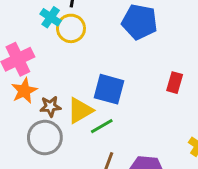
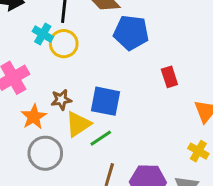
red rectangle: (175, 83) -> (169, 77), moved, turned -30
orange star: (24, 91) -> (34, 117), moved
brown star: (50, 106) -> (61, 100), moved

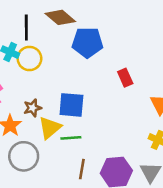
green line: (101, 138) -> (71, 138), turned 36

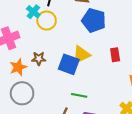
yellow triangle: (50, 128) -> (81, 55), moved
green line: (71, 138) -> (79, 95), moved

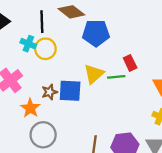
blue square: (69, 64) -> (70, 91), moved
green line: (79, 95) -> (116, 77), moved

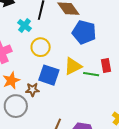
yellow circle: (45, 49) -> (41, 47), moved
brown star: (50, 92) -> (32, 90), moved

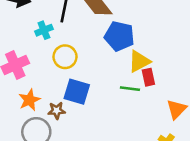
cyan cross: (25, 26) -> (44, 30), turned 32
yellow triangle: (73, 66) -> (139, 61), moved

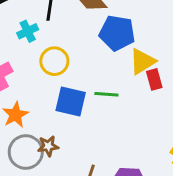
green line: (130, 89) -> (106, 94), moved
brown star: (57, 110) -> (48, 146), moved

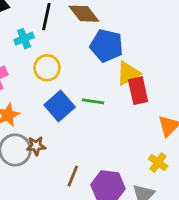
red rectangle: (154, 79) -> (138, 91), size x1.4
blue square: (71, 101) -> (60, 106), turned 32

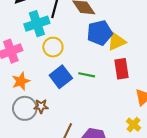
cyan cross: (24, 39) -> (37, 24), size x1.6
blue pentagon: (107, 46) -> (100, 33), turned -30
yellow triangle: (128, 73) -> (117, 41), moved

